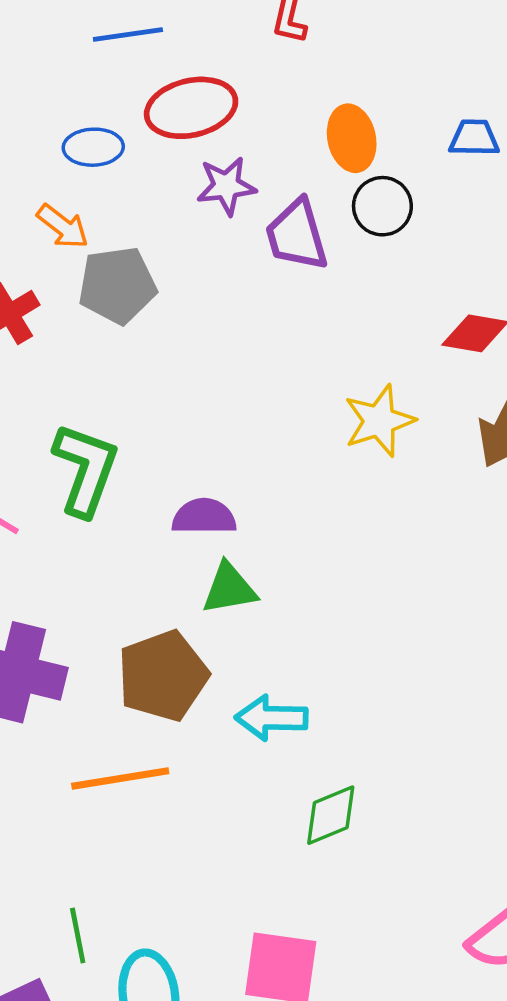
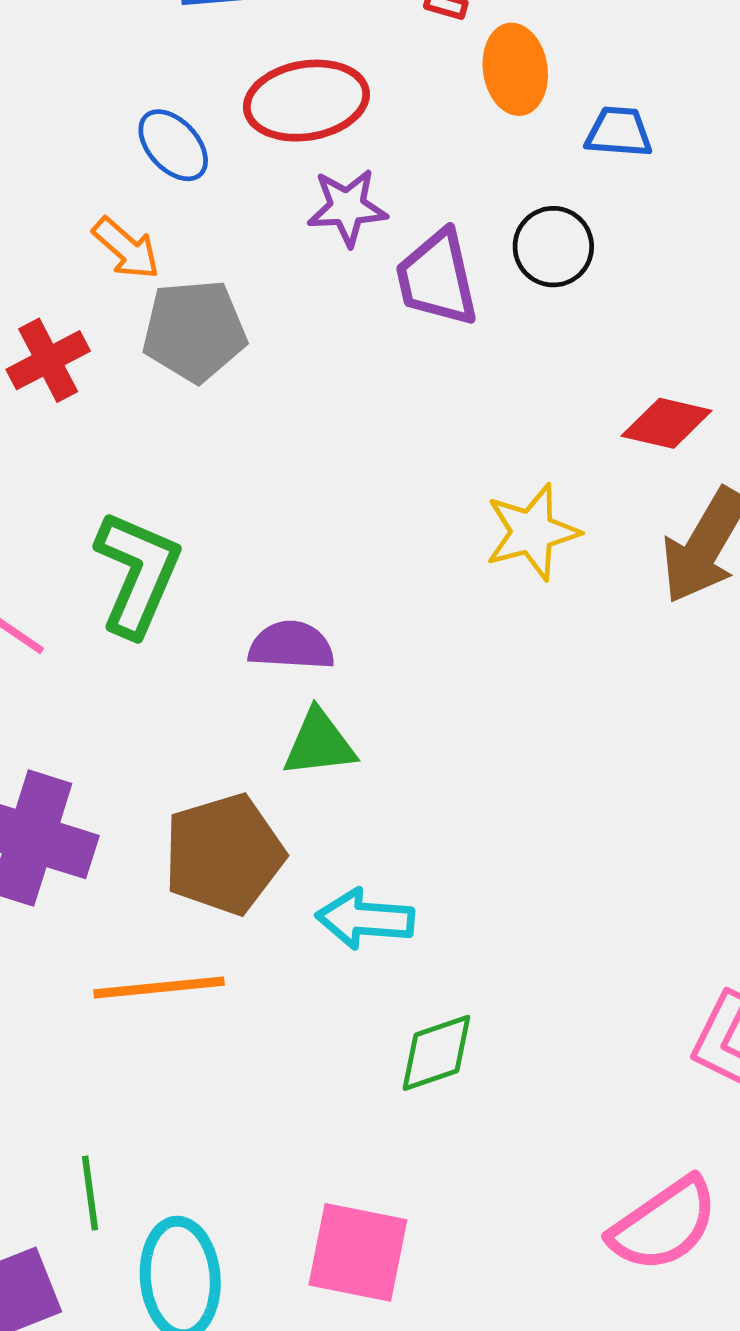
orange ellipse: (352, 138) -> (515, 69), moved
blue trapezoid: (474, 138) -> (619, 132), moved
blue ellipse: (93, 147) -> (173, 145), turned 46

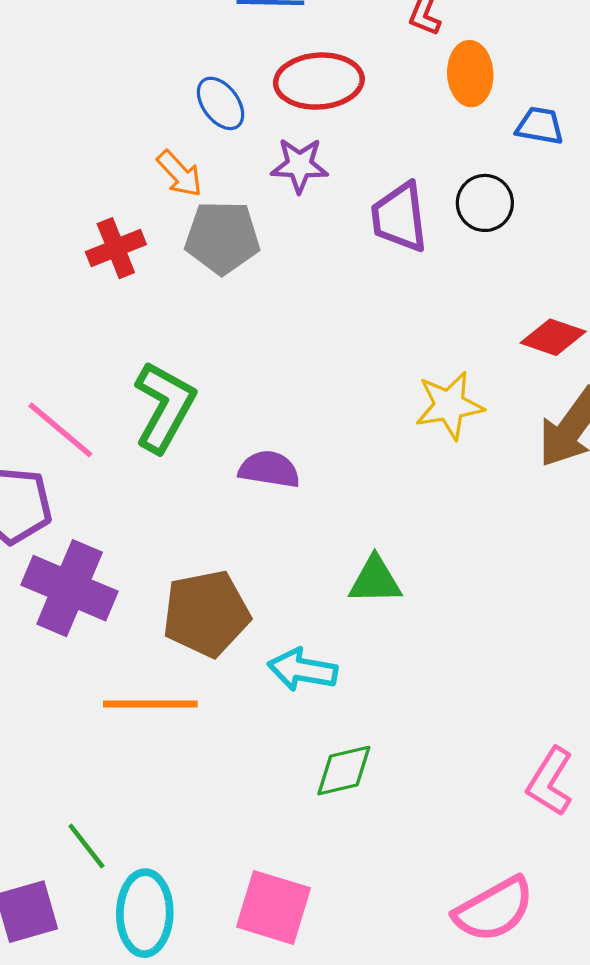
purple star: (347, 207) -> (299, 165), moved
green triangle: (319, 743) -> (375, 580), moved
green line: (90, 1193) -> (86, 846), turned -36

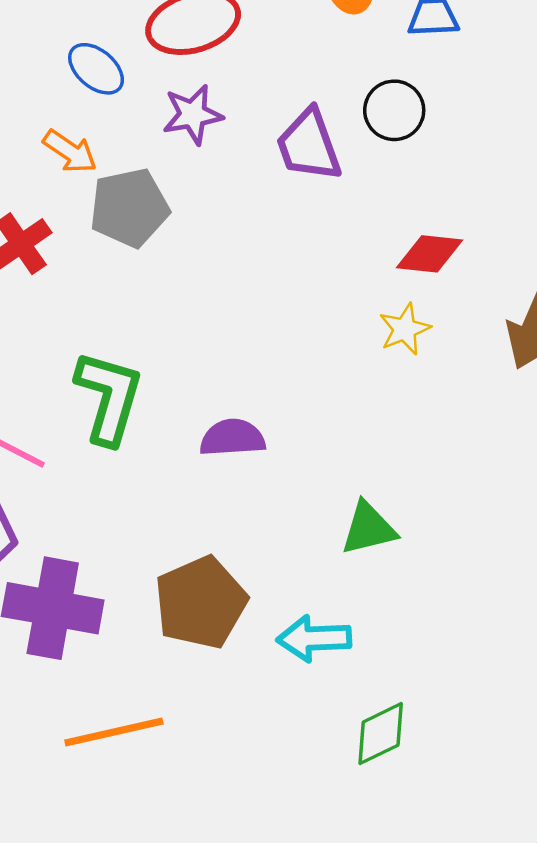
red diamond: (553, 337) -> (429, 254), moved
yellow star: (449, 405) -> (405, 329), size x0.7
orange line: (150, 704) -> (114, 732), moved

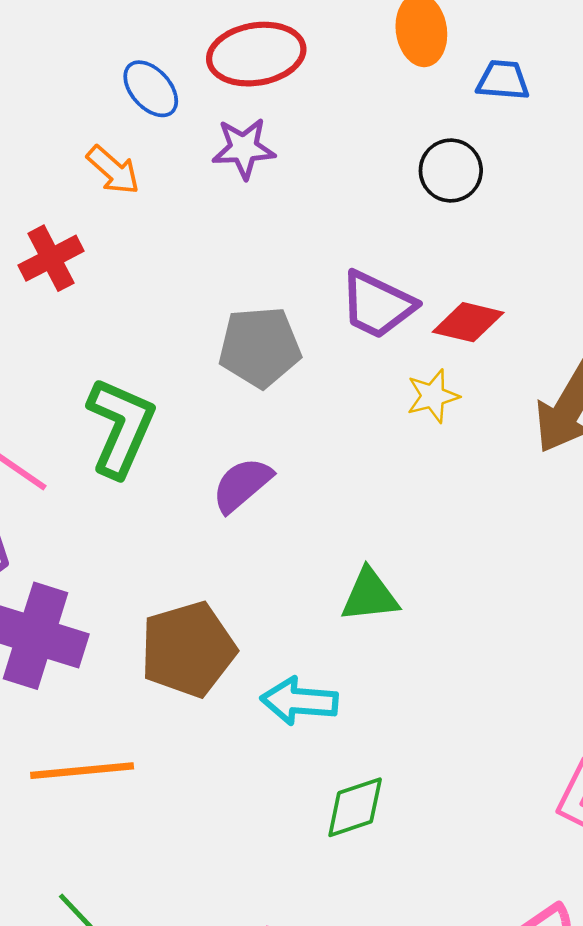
purple trapezoid: (309, 145) -> (377, 305), moved, turned -52
gray pentagon: (129, 208) -> (260, 347), moved
purple semicircle: (232, 438) -> (242, 485), turned -44

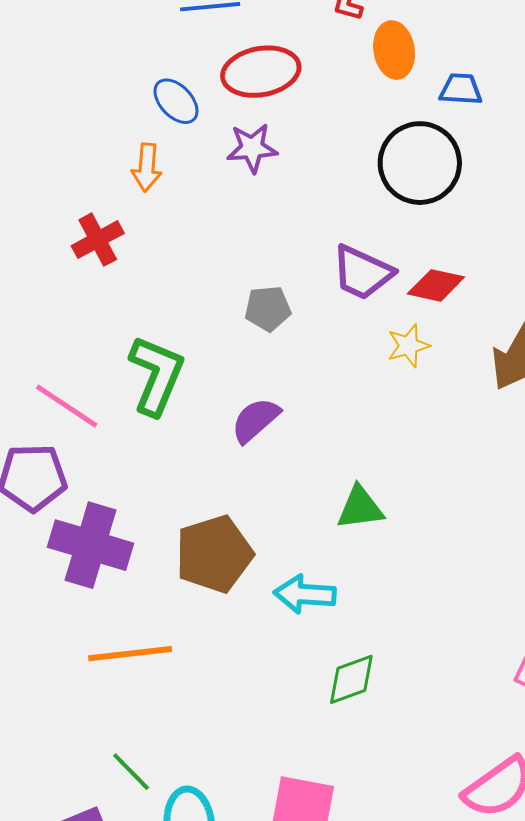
orange arrow: (113, 170) -> (147, 167), turned 54
black circle: (451, 171) -> (420, 163), size x1.6
gray pentagon: (260, 347) -> (268, 309), size x0.7

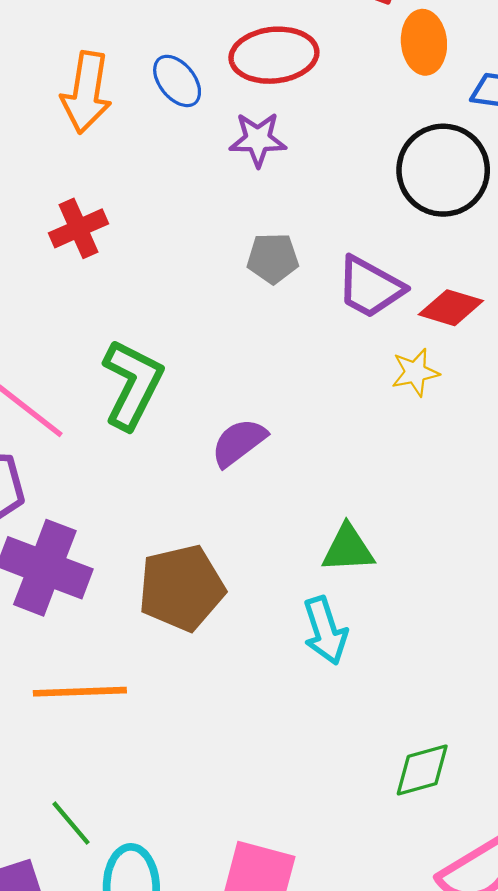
orange arrow: (147, 167) -> (86, 92), moved, size x1.5
gray pentagon: (268, 309) -> (273, 258), moved
cyan arrow: (305, 594) -> (325, 631), moved, turned -116
green diamond: (351, 679) -> (422, 770), moved

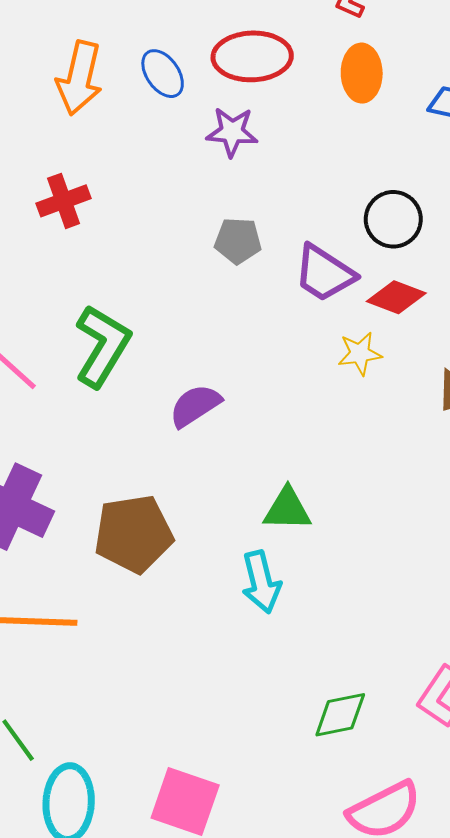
orange ellipse: (424, 42) -> (362, 73), moved
black circle: (443, 170) -> (393, 219), moved, size x0.7

